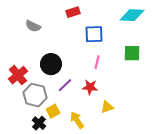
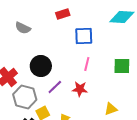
green square: (132, 53) -> (122, 66), moved
yellow triangle: (107, 107) -> (111, 109), moved

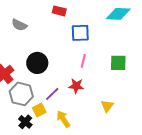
red rectangle: (63, 14) -> (59, 11), turned 32
purple line: (55, 87) -> (52, 94), moved
yellow triangle: (111, 109) -> (107, 106), turned -32

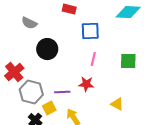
black circle: (37, 63) -> (47, 49), moved
purple line: (52, 94) -> (62, 92), turned 42
yellow triangle: (107, 106) -> (117, 104), turned -40

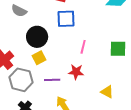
blue square: (90, 31) -> (66, 19), moved
yellow square: (49, 108) -> (39, 58), moved

